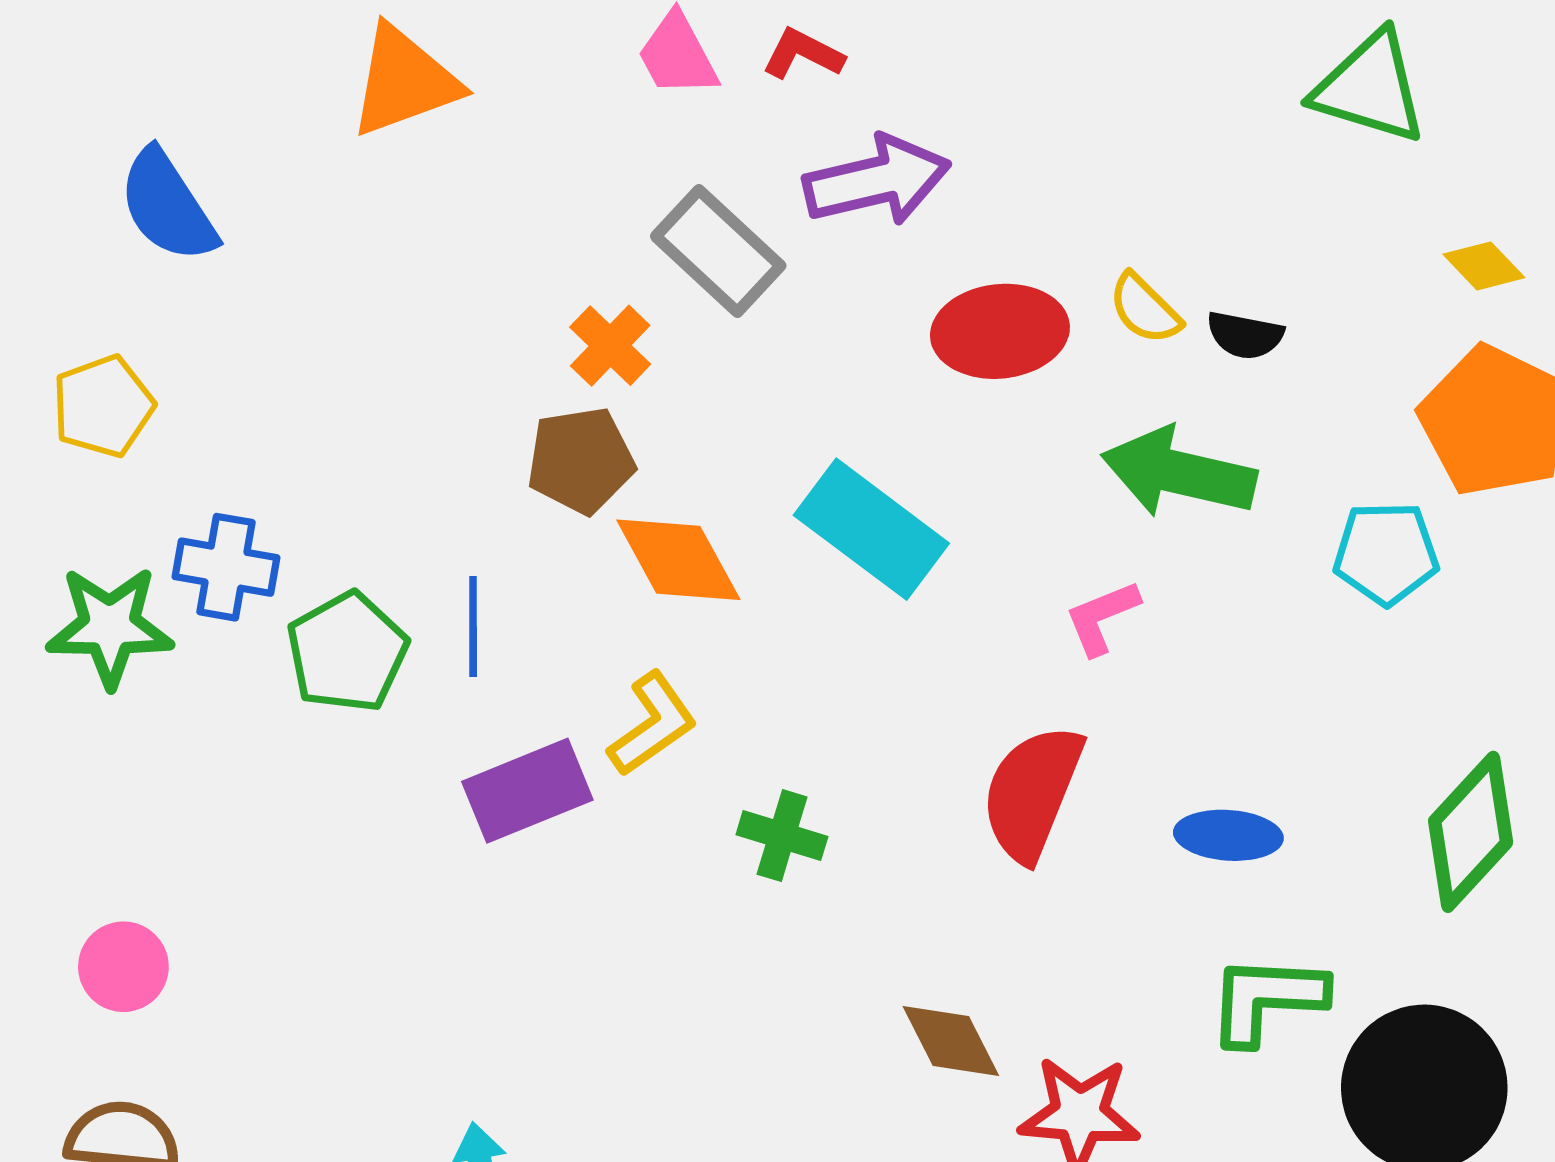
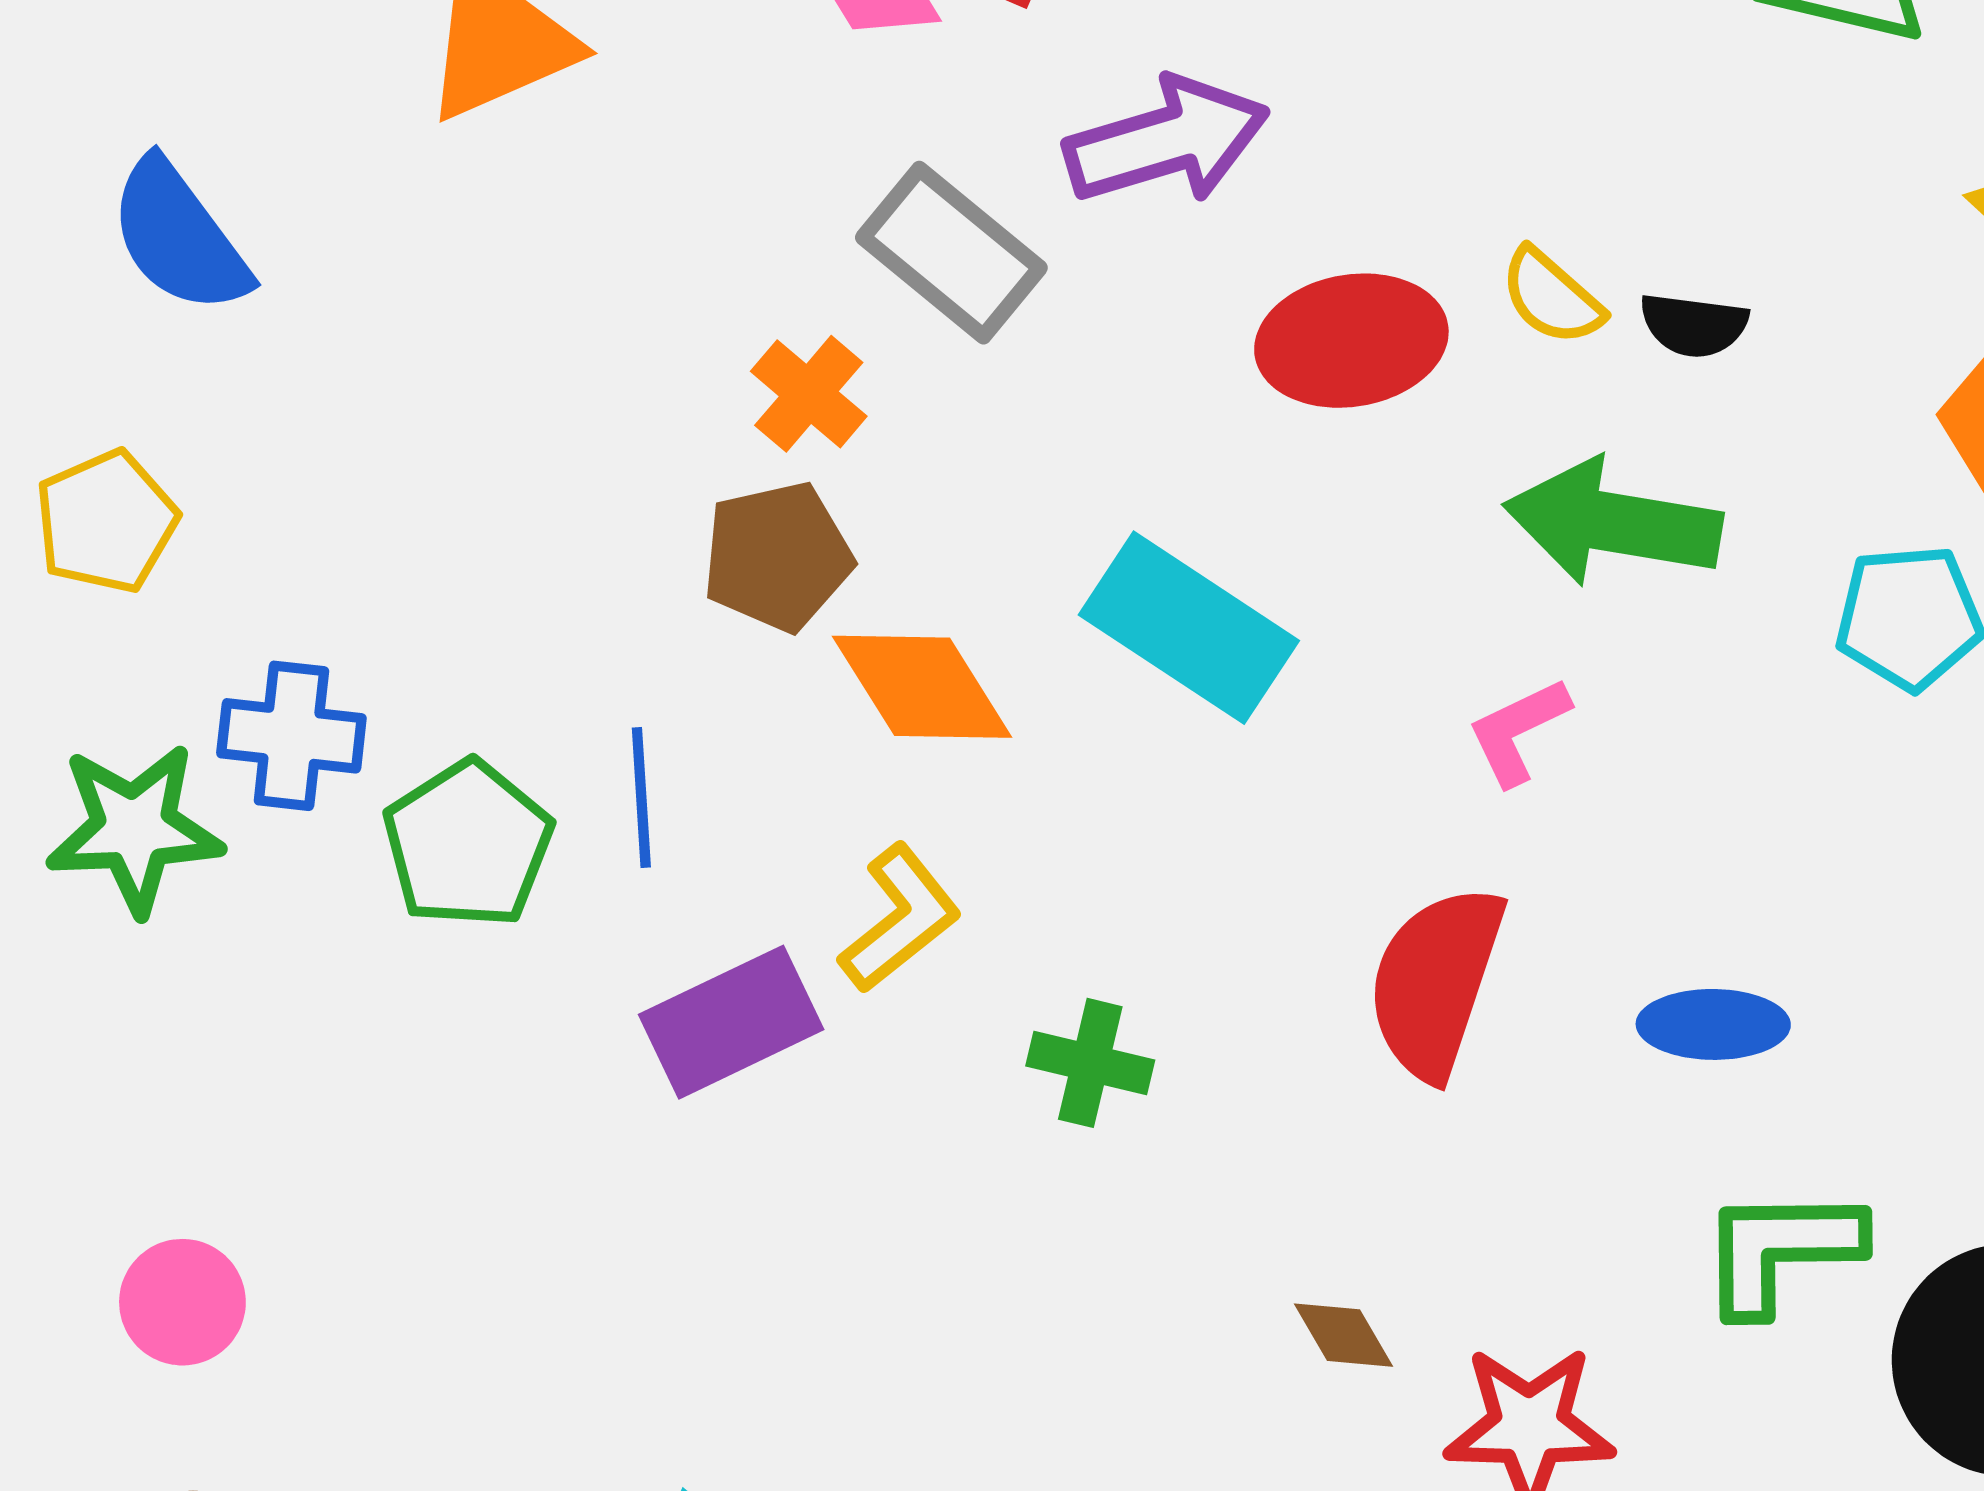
brown diamond: (951, 1041) -> (1344, 1335), size x0.7

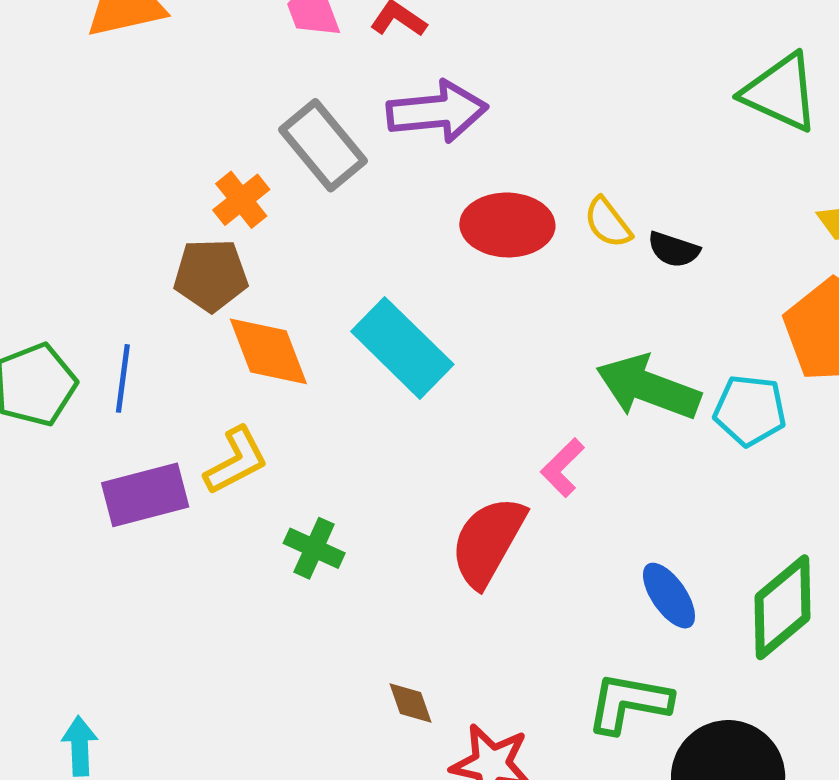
green arrow: (1613, 523) -> (648, 387), moved
pink L-shape: (1518, 731) -> (563, 468), moved, turned -30
blue ellipse: (1713, 1024) -> (669, 596), moved, turned 44

